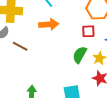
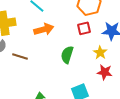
green semicircle: (80, 55) -> (67, 55), moved

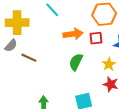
orange arrow: (44, 29) -> (73, 34), moved

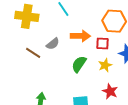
gray semicircle: (11, 46) -> (53, 44), moved
yellow star: (109, 64) -> (105, 65), moved

